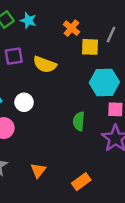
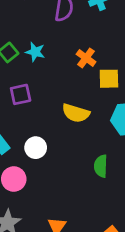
yellow semicircle: (45, 64) -> (76, 113), moved

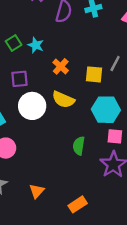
orange cross: (86, 58) -> (61, 66), moved
white circle: (36, 148) -> (32, 106), moved, size x1.5

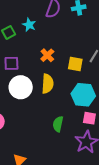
cyan star: (36, 45) -> (29, 25), moved
yellow semicircle: (63, 100) -> (48, 84), turned -114

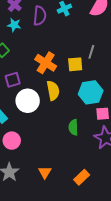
cyan star: (29, 25) -> (14, 25), moved
orange cross: (47, 55) -> (46, 63), size x1.5

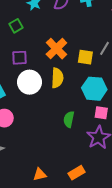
orange triangle: (45, 172) -> (40, 175), moved, turned 32
orange rectangle: (82, 177) -> (77, 173), moved

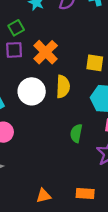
orange cross: (56, 49) -> (46, 52), moved
purple square: (20, 58) -> (14, 50), moved
orange rectangle: (77, 173) -> (85, 194), turned 35

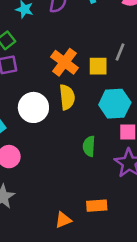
orange cross: (46, 52) -> (64, 62), moved
orange rectangle: (85, 194) -> (97, 206), moved

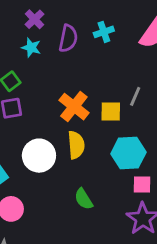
green semicircle: (89, 146) -> (84, 199), moved, turned -36

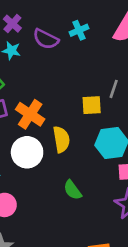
purple semicircle: (68, 38) -> (46, 39), turned 110
orange cross: (74, 107) -> (30, 114), moved

